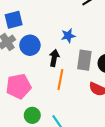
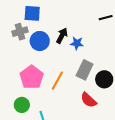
black arrow: (54, 58) -> (62, 36), moved
pink pentagon: (19, 86) -> (32, 77), moved, turned 30

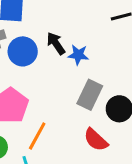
black arrow: (62, 36) -> (56, 43), turned -63
orange line: (57, 81) -> (37, 136), moved

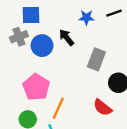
blue star: (78, 55) -> (86, 18), moved
gray rectangle: (90, 95) -> (96, 59), moved

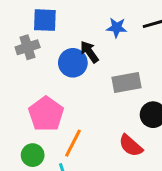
blue circle: (42, 46) -> (73, 63), moved
gray rectangle: (96, 59) -> (127, 83), turned 55

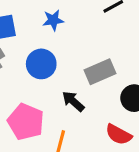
blue star: (117, 28) -> (53, 20), moved
black arrow: (89, 52) -> (73, 101), moved

